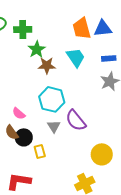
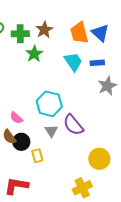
blue triangle: (103, 28) -> (100, 33), turned 48
blue rectangle: (109, 58) -> (97, 63), moved
brown star: (47, 65) -> (44, 30), moved, turned -30

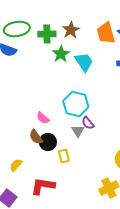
cyan trapezoid: (73, 62) -> (84, 62), moved
purple semicircle: (73, 125) -> (88, 123), moved, size x0.6

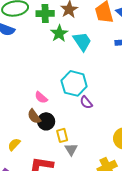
gray triangle: (78, 131) -> (71, 149), moved

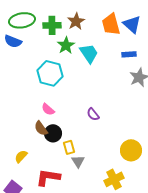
cyan hexagon: (74, 83) -> (50, 73), moved

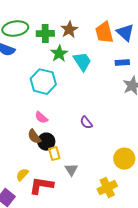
yellow rectangle: (69, 147) -> (54, 154), moved
yellow semicircle: (21, 156) -> (22, 175), moved

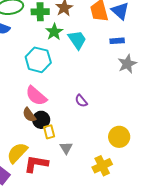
pink semicircle: (41, 118) -> (36, 96), size x1.6
yellow semicircle: (22, 175) -> (17, 153), size x1.6

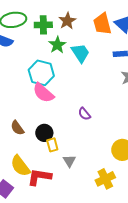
pink semicircle: (36, 96) -> (43, 93), moved
brown semicircle: (29, 115) -> (17, 128), moved
yellow semicircle: (17, 153) -> (20, 166), turned -80

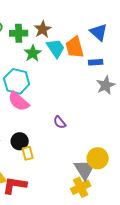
orange trapezoid: (102, 24) -> (75, 47), moved
cyan trapezoid: (80, 53) -> (56, 48), moved
gray triangle: (69, 161) -> (85, 169), moved, size x1.6

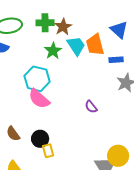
green cross: (19, 33) -> (45, 23), moved
purple semicircle: (60, 122) -> (91, 107), moved

